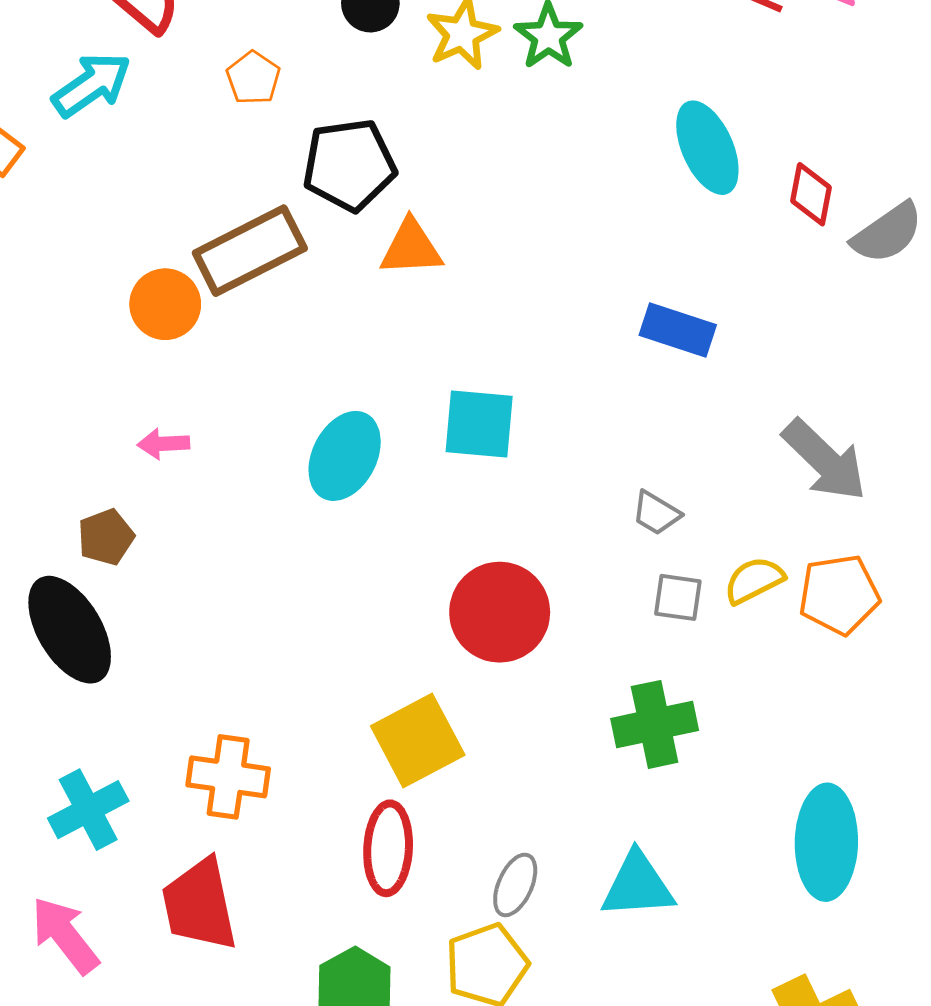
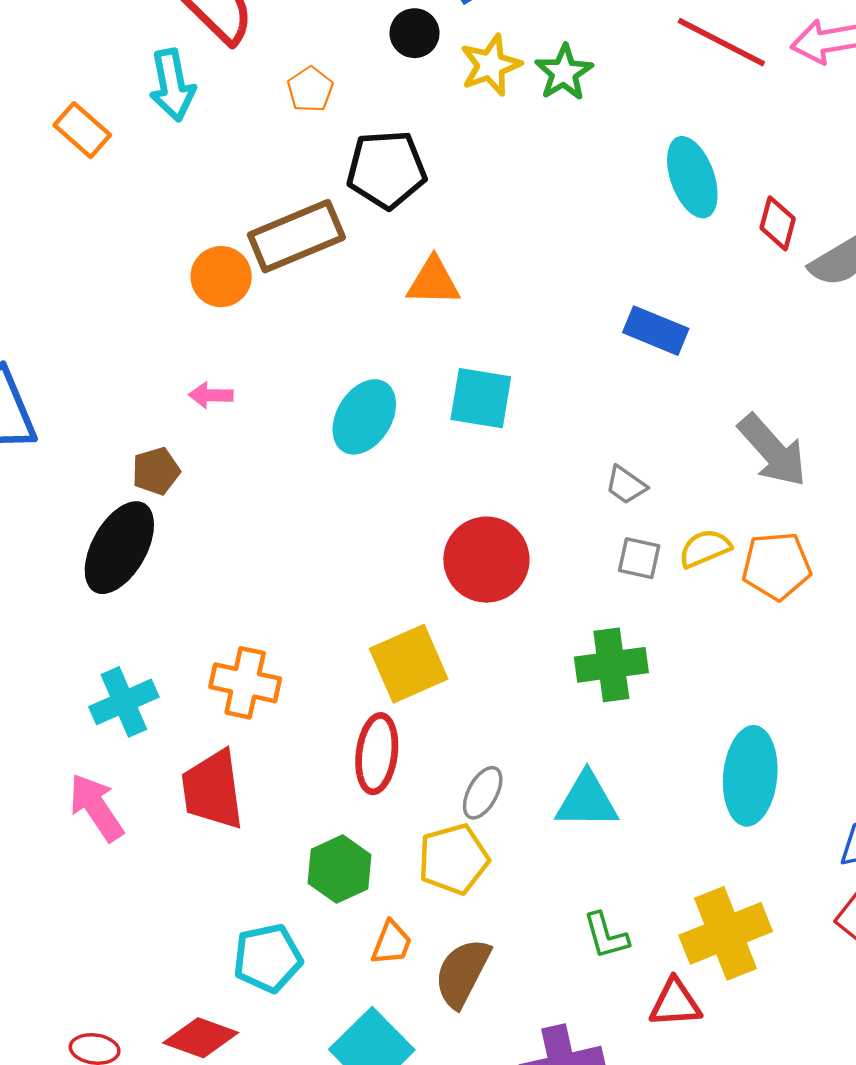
cyan arrow: (92, 85) -> (172, 85), turned 110
orange triangle: (411, 248) -> (433, 282), moved
black ellipse: (70, 630) -> (119, 548), turned 56

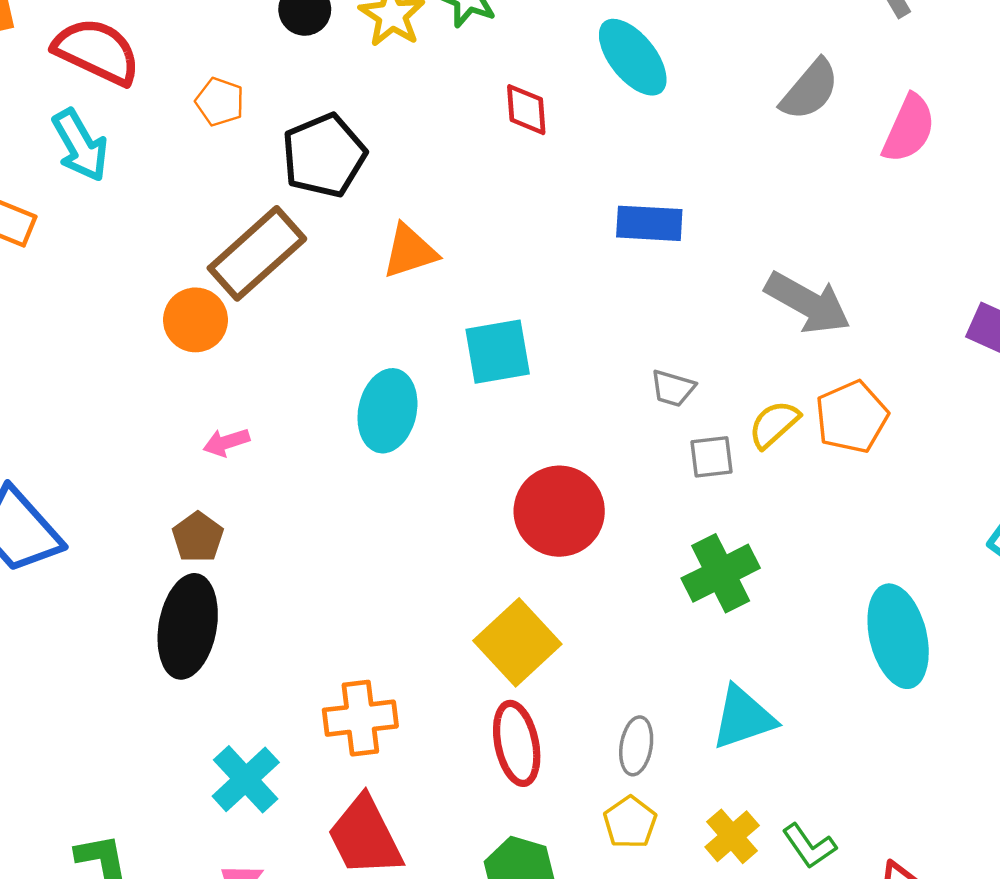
red diamond: (778, 223) -> (526, 110), moved
yellow pentagon: (453, 859) -> (630, 822), size x0.7
yellow cross: (726, 933) -> (732, 836), moved, size x0.6

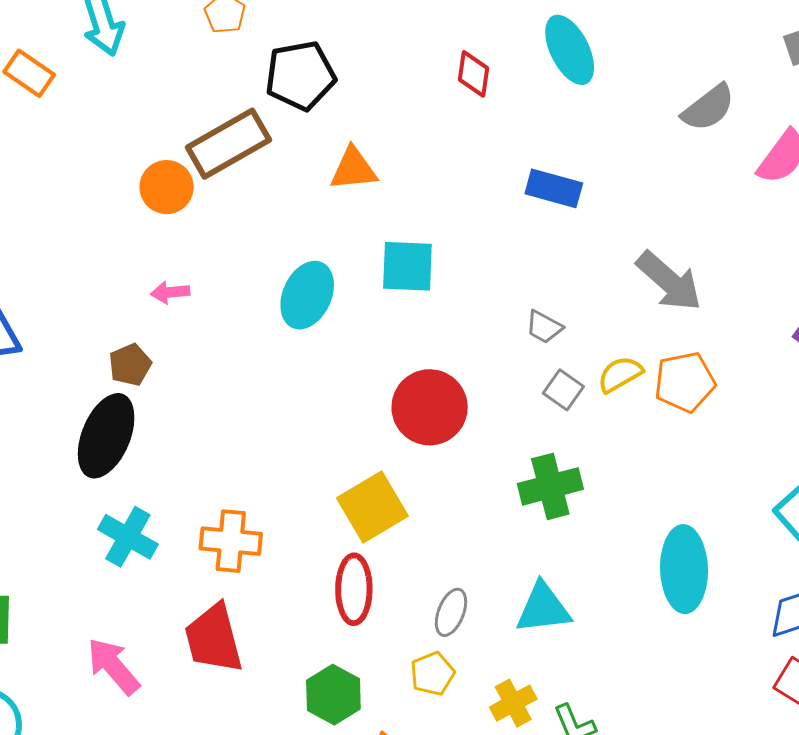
gray square: (712, 457) -> (563, 390), turned 30
cyan cross: (246, 779) -> (128, 537), moved, turned -30

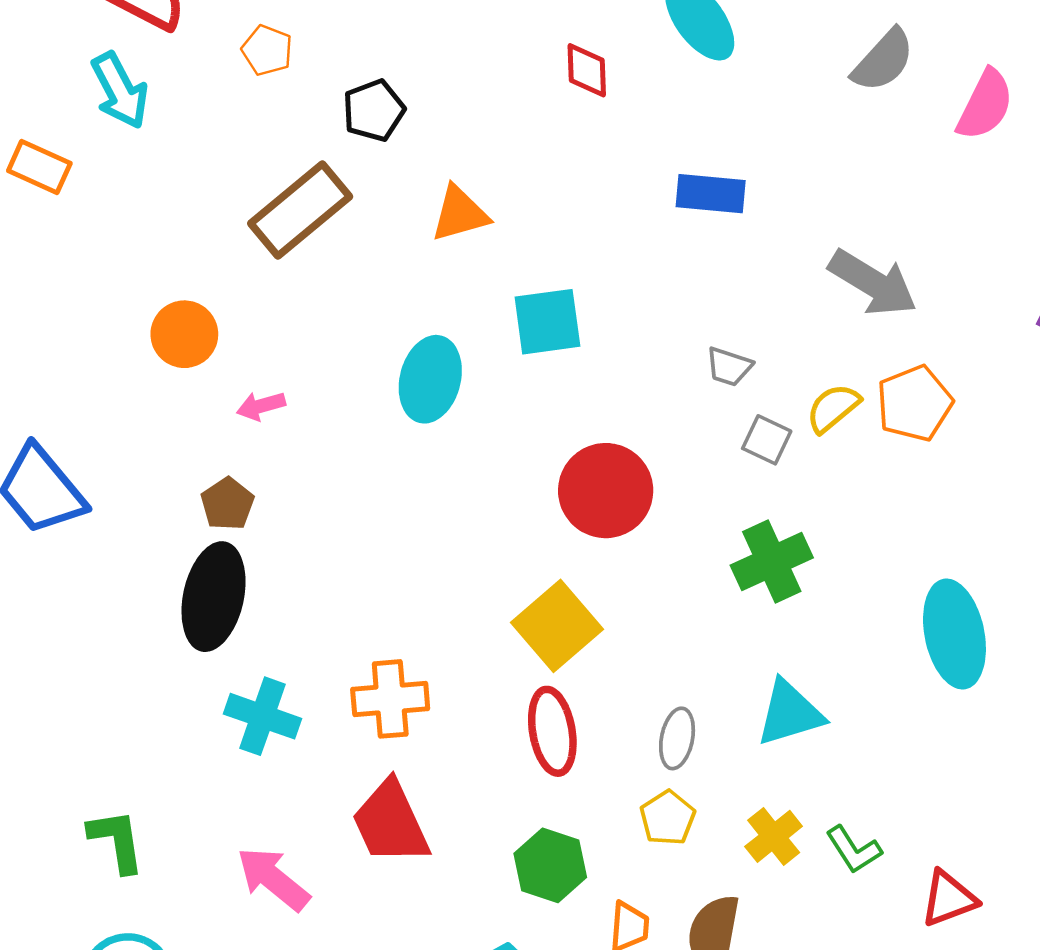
black pentagon: (300, 76) -> (374, 110), size x0.7
orange circle: (167, 187) -> (184, 334), moved

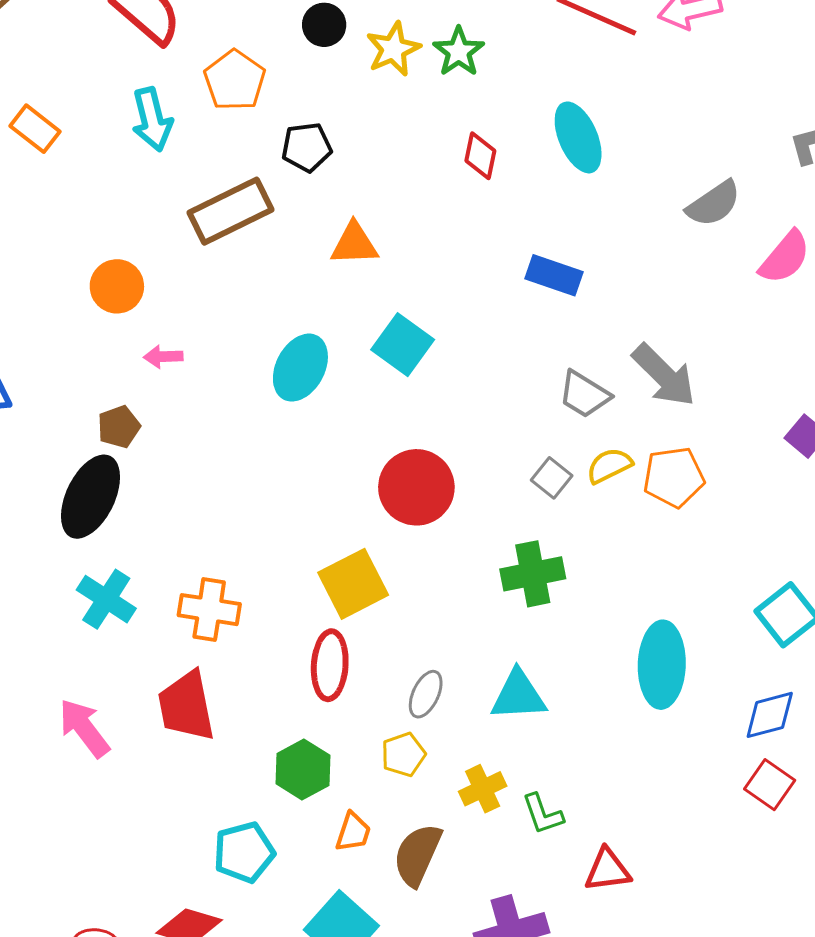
orange pentagon: (267, 50) -> (235, 80), size x1.5
cyan arrow: (120, 90) -> (152, 119), moved
cyan square: (547, 322) -> (403, 345), turned 30
gray trapezoid: (729, 367) -> (584, 394), moved, size x1.4

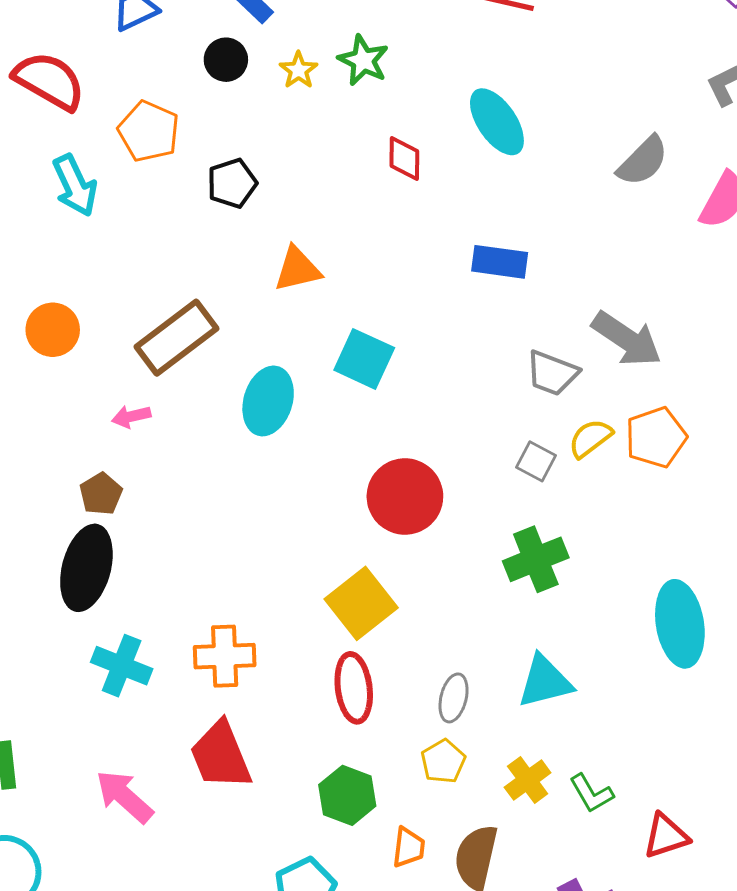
yellow star: (393, 49) -> (299, 70), size x0.7
brown rectangle: (231, 211) -> (177, 338), moved
orange circle: (117, 286) -> (53, 330), moved

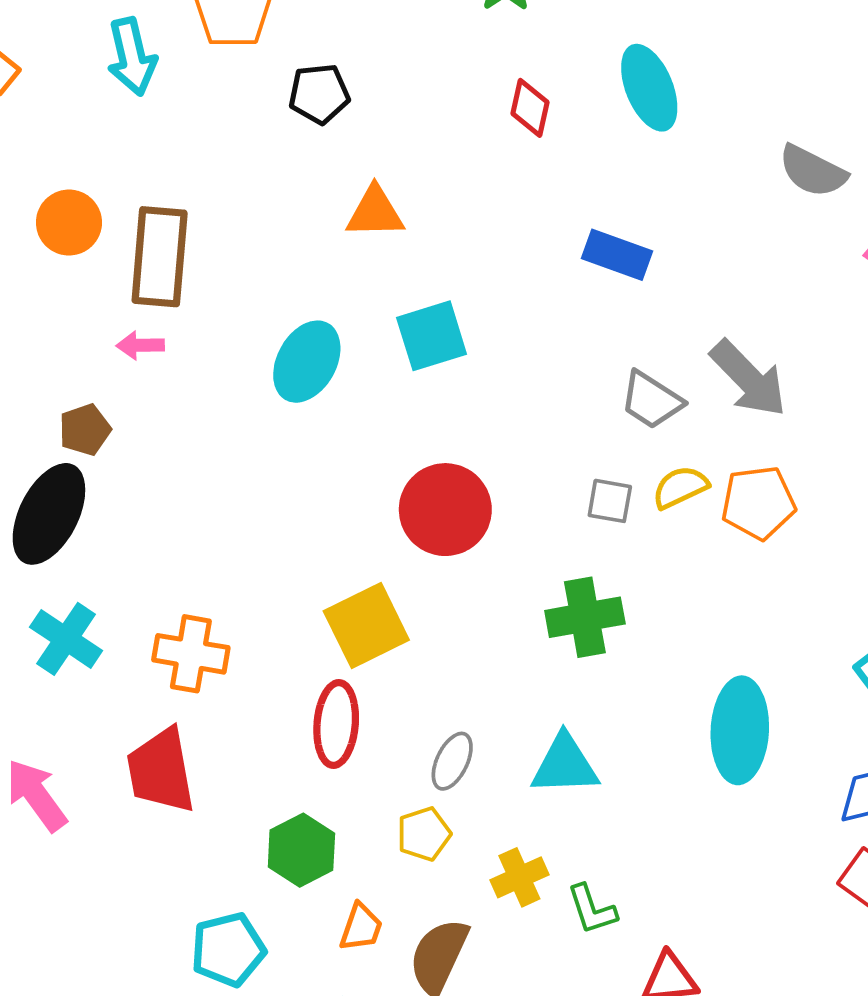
gray semicircle: (643, 161) -> (813, 171), turned 60
brown rectangle: (177, 338) -> (160, 257), moved, turned -60
cyan square: (364, 359) -> (432, 336), turned 36
gray square: (536, 461) -> (610, 501), turned -30

